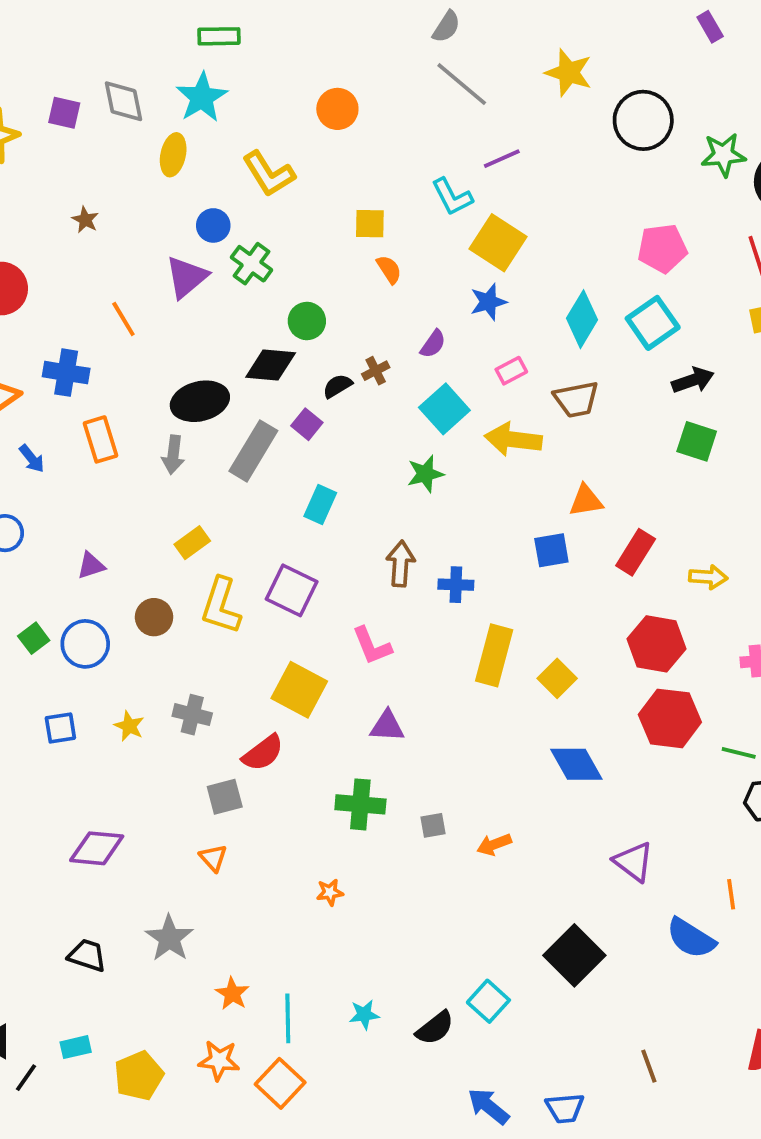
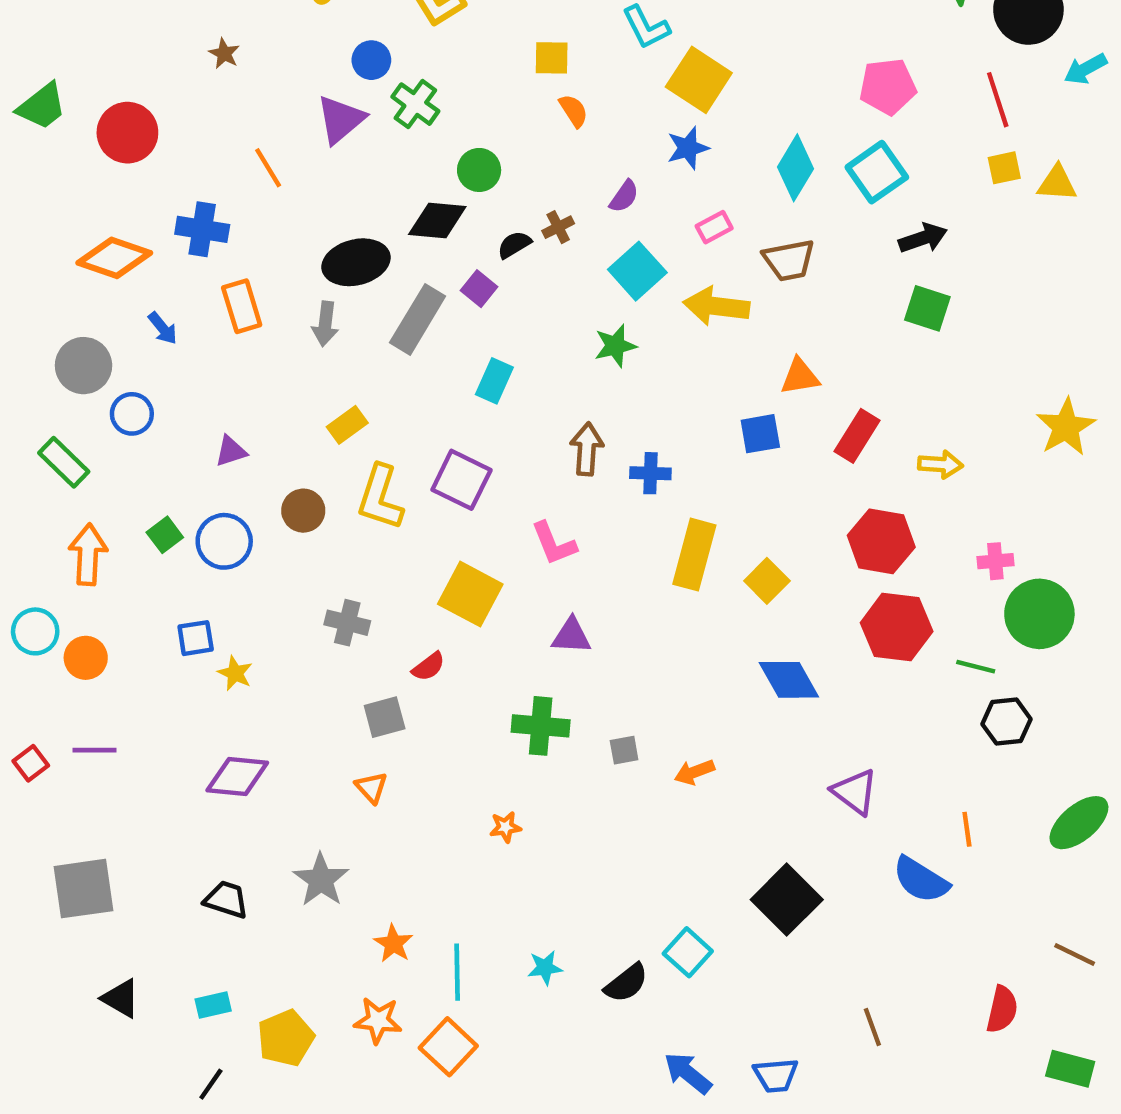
yellow star: (129, 726) -> (235, 673), moved
red semicircle: (263, 753) -> (429, 667), size x0.7
black line: (26, 1078) -> (211, 1084), moved

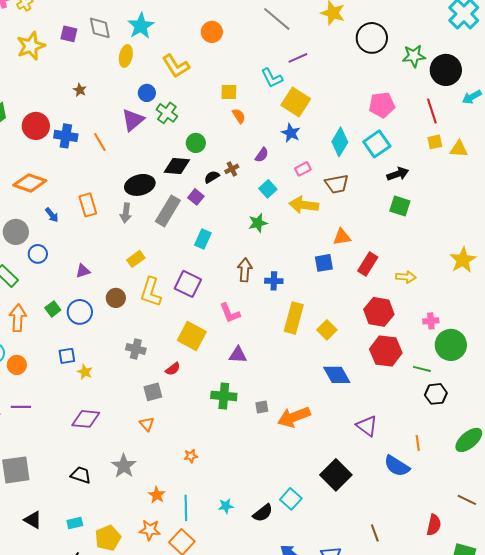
blue star: (688, 148) -> (291, 133), turned -30
blue cross: (202, 229) -> (66, 136), moved
cyan square: (637, 271) -> (268, 189), size x0.7
orange arrow: (694, 772) -> (294, 417), size x1.8
orange star: (505, 827) -> (191, 456), moved

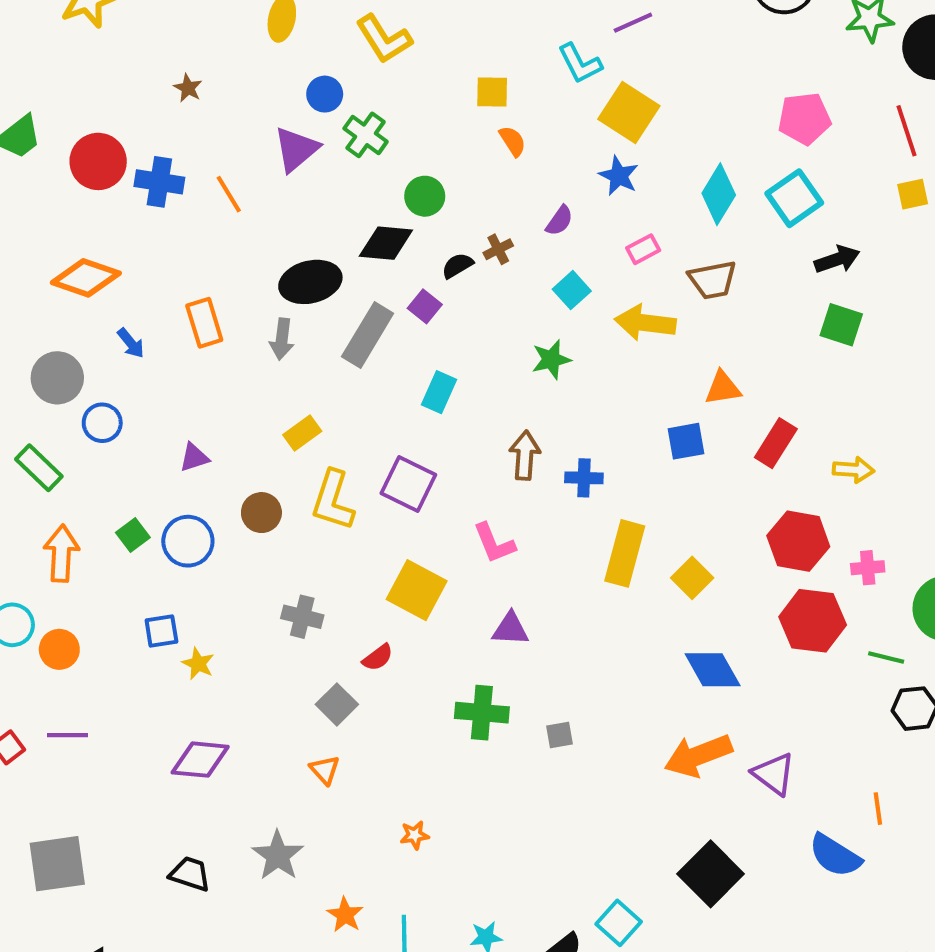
pink cross: (431, 321) -> (868, 568), moved
gray square: (153, 392) -> (337, 704), turned -30
orange arrow: (294, 417) -> (698, 756), moved

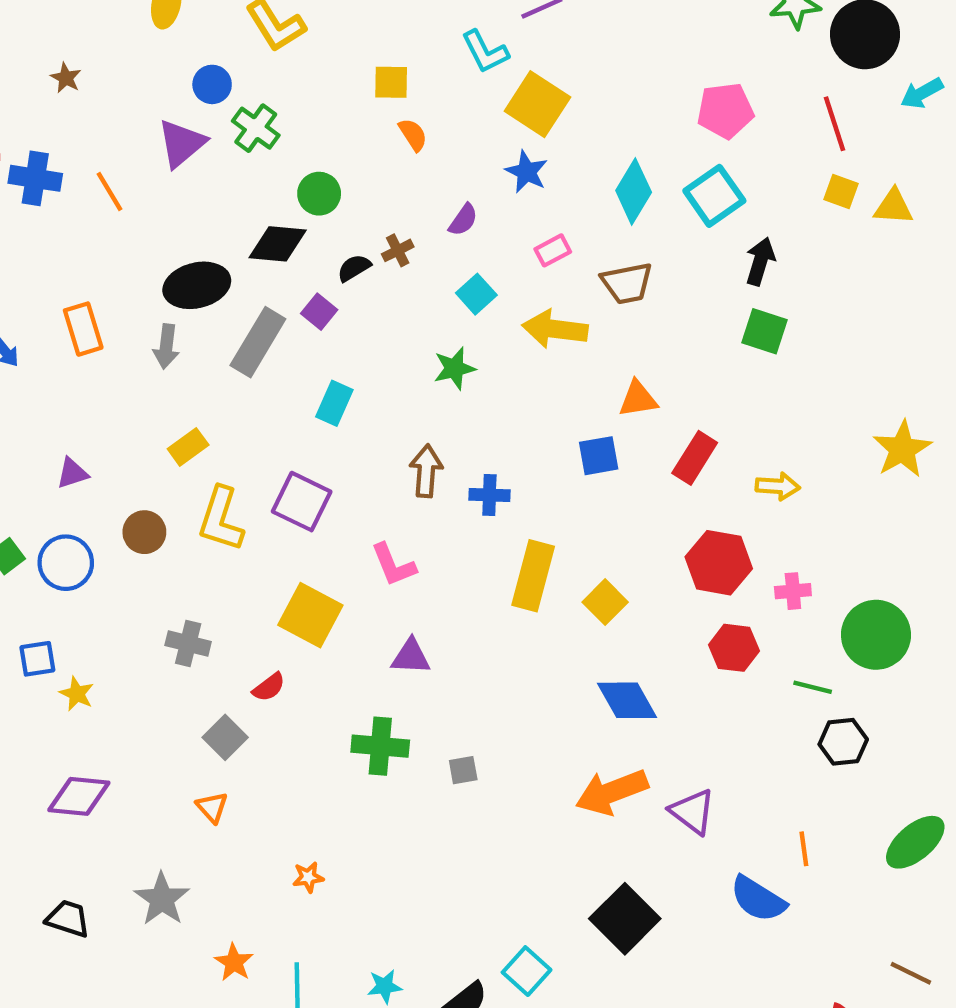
yellow square: (913, 194) -> (841, 191), turned 32
black arrow: (837, 259) -> (760, 261), turned -54
red hexagon: (813, 621) -> (734, 648), size x0.7

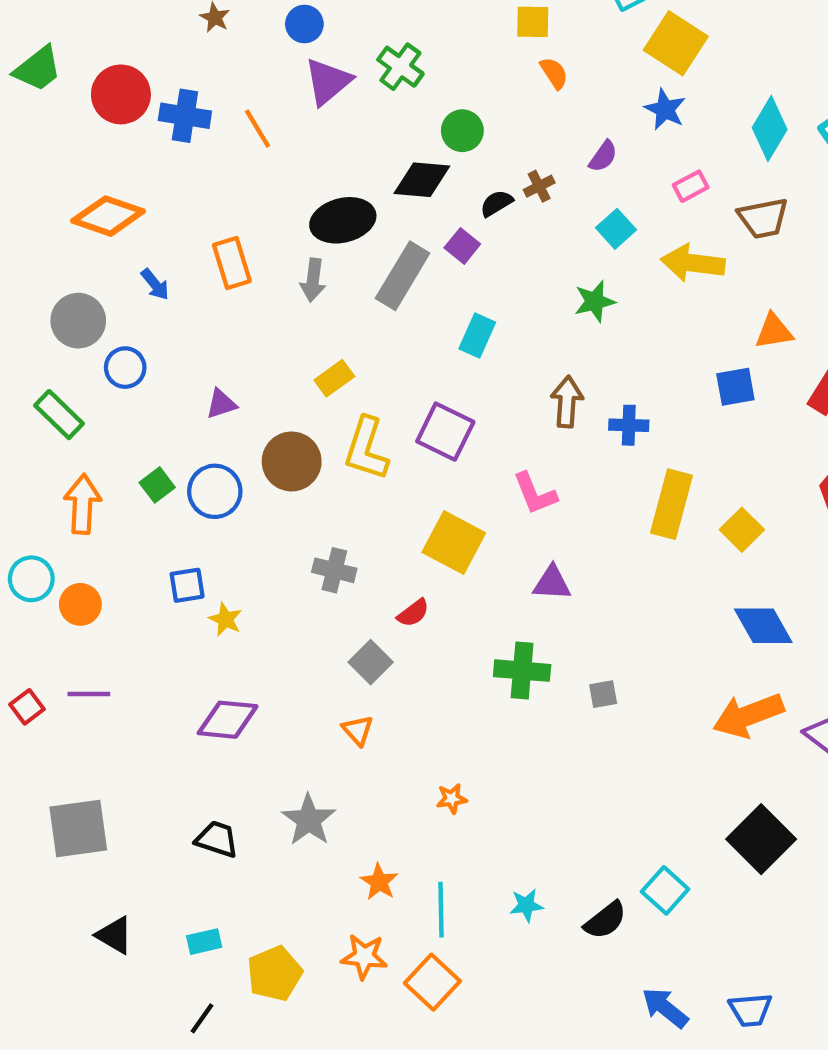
blue circle: (212, 84) -> (304, 24), moved
brown circle: (144, 532) -> (292, 461), size x1.4

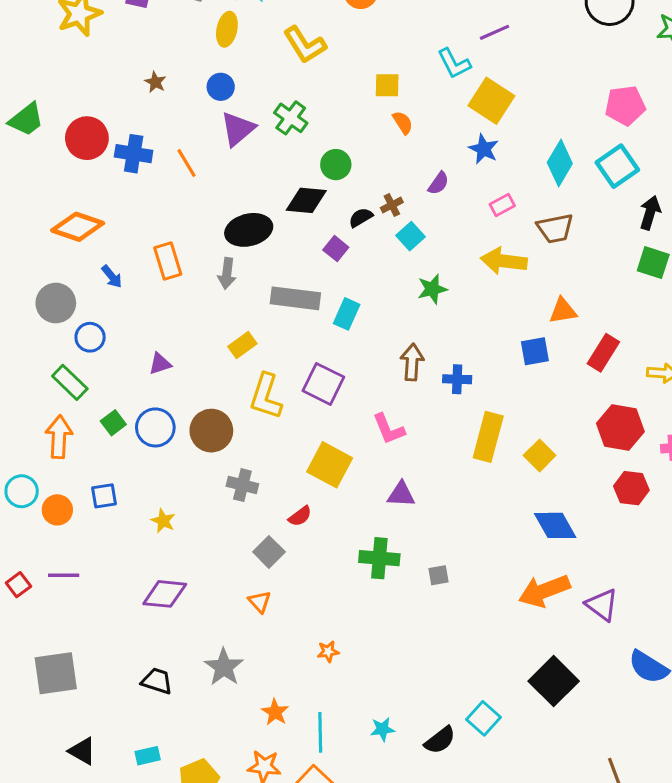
cyan square: (616, 229) -> (410, 236), moved
gray rectangle: (403, 276) -> (295, 298), moved, turned 66
green rectangle: (59, 415) -> (70, 382), moved
brown circle: (292, 461) -> (211, 431), moved
blue square: (187, 585) -> (104, 496), moved

